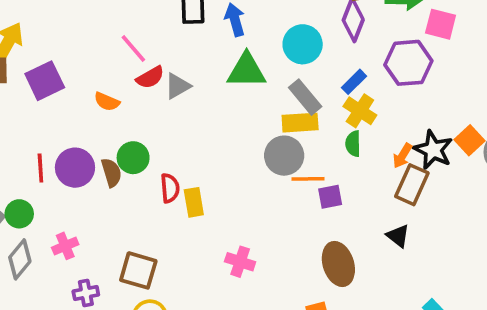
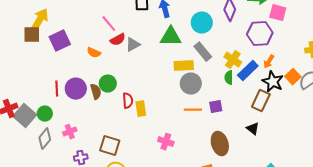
blue rectangle: (354, 82) -> (248, 71), moved, size x1.5
yellow rectangle: (300, 123) -> (184, 66), moved
orange arrow: (402, 156) -> (269, 62), moved
orange line: (308, 179) -> (193, 110), moved

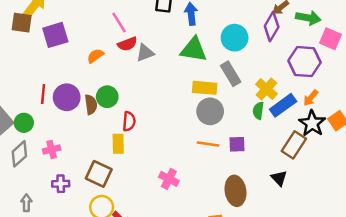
orange semicircle: (94, 53) -> (95, 56), turned 112
yellow rectangle: (141, 109) -> (118, 144), moved

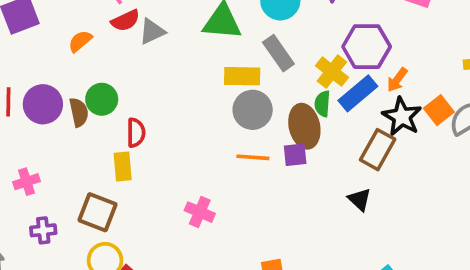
purple hexagon: (304, 62) -> (367, 47), moved
brown ellipse: (235, 191) -> (304, 126), moved

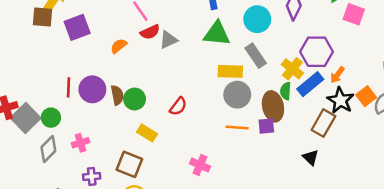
green circle: (102, 99) -> (135, 99), moved
red semicircle: (136, 133) -> (178, 106), moved, turned 36
yellow rectangle: (123, 166) -> (147, 133), turned -54

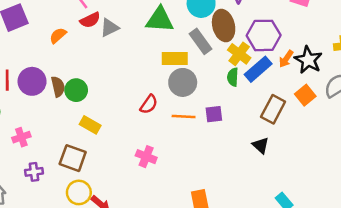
orange square: (366, 96) -> (305, 95), moved
black star: (340, 100) -> (308, 60), moved
red semicircle: (178, 106) -> (149, 104), moved
brown ellipse: (273, 106) -> (224, 26), moved

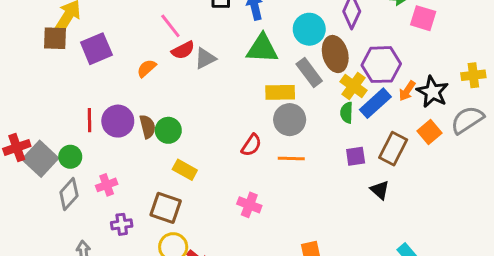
purple square: (214, 114) -> (356, 156), moved

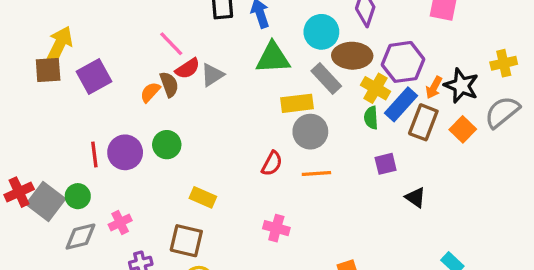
brown ellipse: (335, 54) -> (352, 56), turned -68
brown semicircle: (147, 127) -> (169, 84), moved
green circle: (168, 130) -> (167, 145), moved
brown rectangle: (393, 149) -> (423, 122), moved
gray diamond: (69, 194) -> (81, 237), turned 40

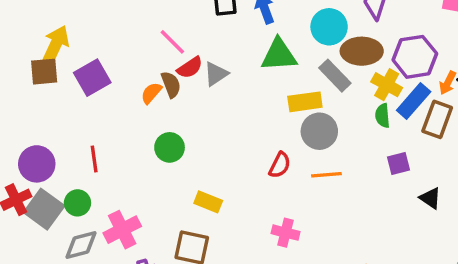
purple circle: (125, 152) -> (37, 164), moved
pink cross: (120, 222) -> (122, 230), size x1.5

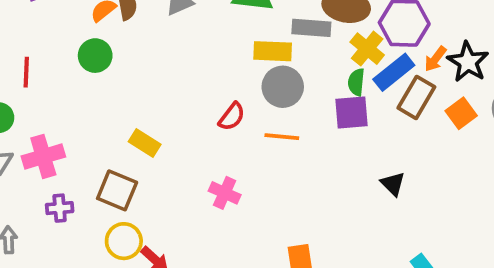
gray rectangle: (335, 76) -> (311, 28), turned -52
green circle: (170, 147) -> (95, 56), moved
purple square: (398, 163) -> (351, 112), moved, size x1.4

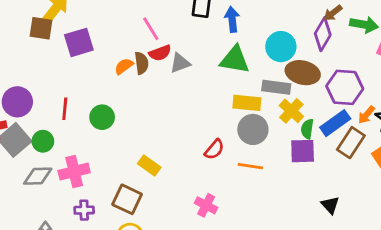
yellow cross: (367, 49) -> (291, 111), moved
green circle: (95, 56) -> (102, 117), moved

